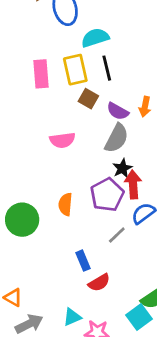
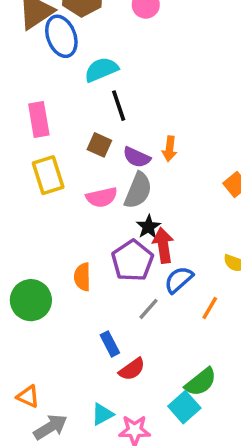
yellow rectangle: (75, 70) -> (48, 175), moved
pink semicircle: (62, 140) -> (102, 197), moved

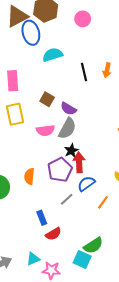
black line: (119, 106) -> (84, 72), moved
orange arrow: (170, 149) -> (107, 70), moved
cyan square: (184, 407) -> (82, 259), turned -30

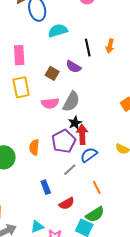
purple semicircle: (68, 109) -> (74, 67), moved
orange line: (103, 202) -> (97, 187), moved, turned -64
red semicircle: (53, 234) -> (67, 204), moved

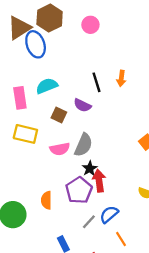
cyan semicircle: (58, 31) -> (47, 86), moved
yellow rectangle: (21, 87) -> (25, 134), turned -60
blue semicircle: (89, 155) -> (109, 214), moved

